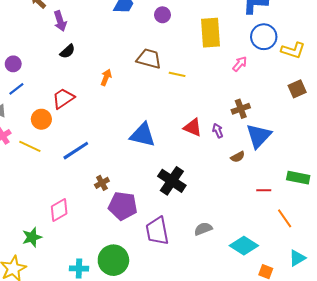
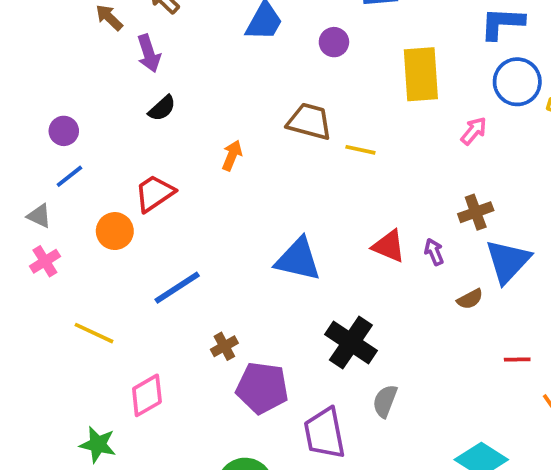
yellow line: (30, 146) -> (94, 333), moved
gray semicircle: (203, 229) -> (385, 401), moved, turned -48
green star: (32, 237) -> (98, 445), turned 30

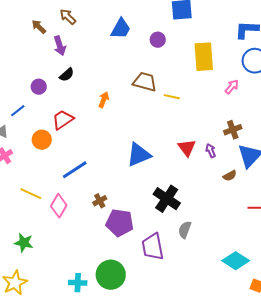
purple circle: (64, 131) -> (39, 87), moved
red triangle: (389, 246) -> (187, 148), turned 30
blue triangle: (298, 259) -> (139, 155), turned -36
pink diamond: (147, 395) -> (59, 206), moved, turned -30
green star: (98, 445) -> (24, 243), moved

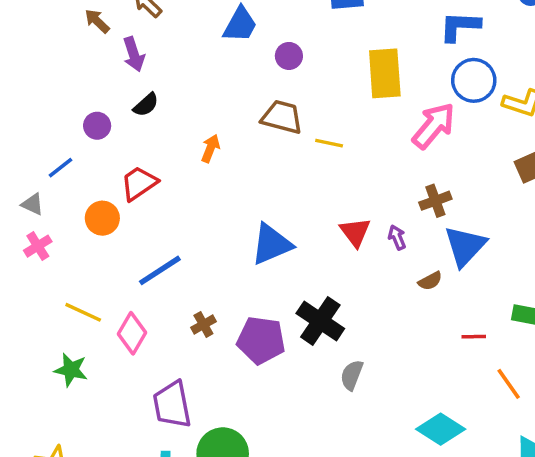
purple circle: (158, 40) -> (289, 56), moved
pink arrow: (232, 87) -> (434, 126), size x1.8
purple pentagon: (120, 223) -> (261, 340), moved
green star: (24, 243) -> (71, 370), moved
purple trapezoid: (153, 247) -> (172, 405), moved

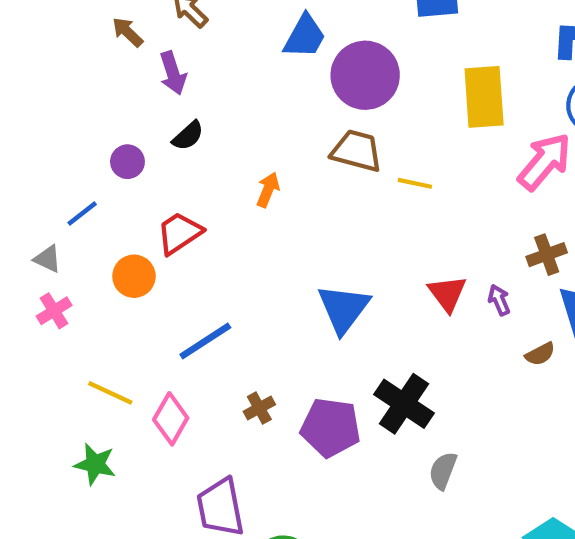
purple circle: (289, 56) -> (365, 75), size x2.0
blue triangle: (271, 244) -> (344, 309), turned -30

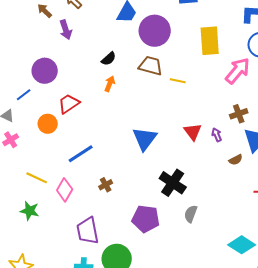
black semicircle: (188, 136) -> (109, 59), moved
purple circle: (127, 162) -> (45, 71), size x1.6
purple pentagon: (331, 427) -> (146, 219), moved

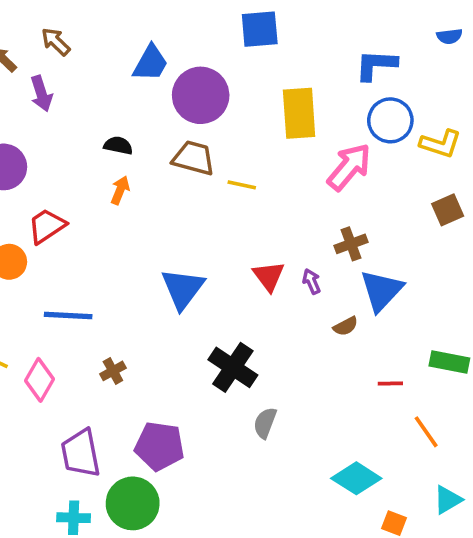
black semicircle: (109, 59) -> (118, 145), turned -126
blue line: (81, 154) -> (68, 315), turned 36
purple pentagon: (146, 219) -> (159, 446), moved

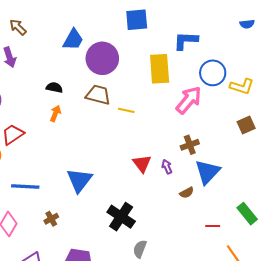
blue L-shape: (376, 65) -> (186, 41), moved
blue triangle: (183, 289) -> (79, 180), moved
green rectangle: (449, 362) -> (247, 214), turned 40

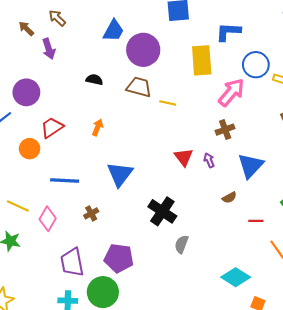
orange arrow: (55, 114) -> (98, 127), moved
brown cross: (190, 145) -> (225, 130), moved
brown semicircle: (187, 193) -> (229, 198), moved

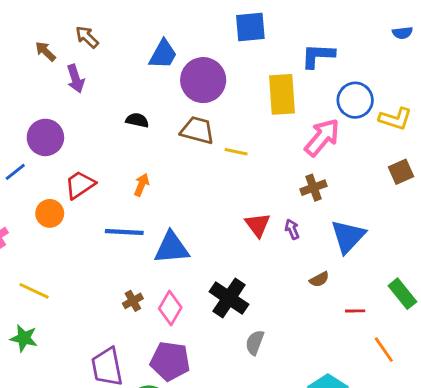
blue triangle: (120, 174) -> (172, 248), turned 48
blue line: (65, 181) -> (124, 232), moved
pink diamond: (48, 219) -> (170, 308), moved

